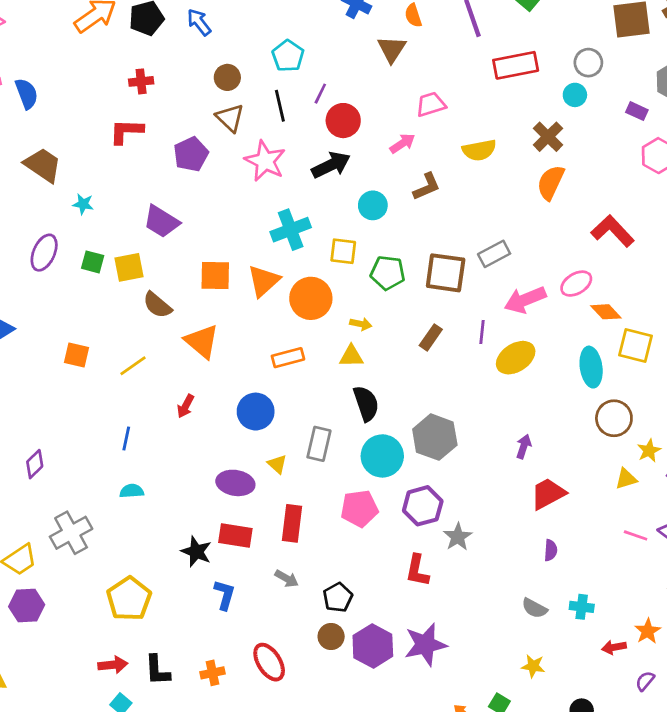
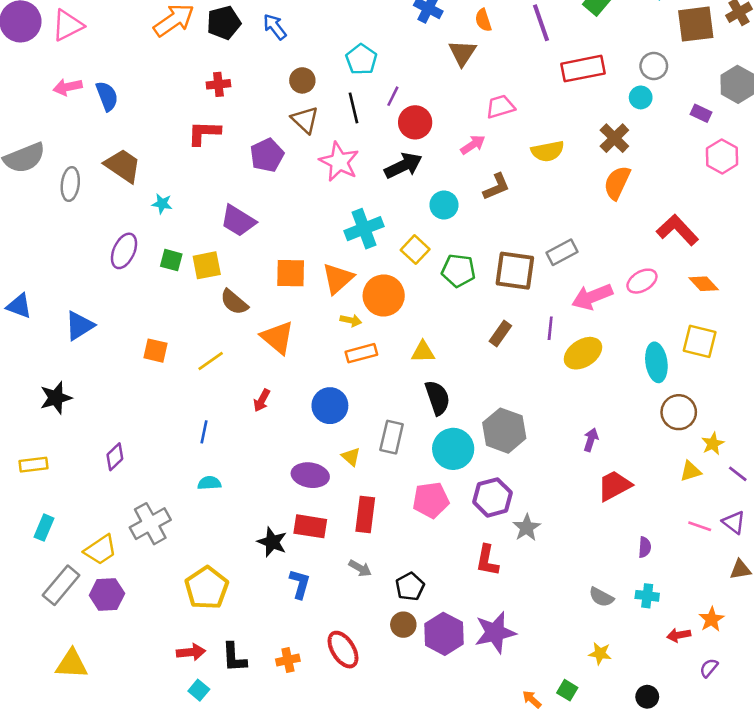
yellow square: (343, 251) -> (415, 250), turned 36
orange diamond: (606, 312) -> (704, 284), moved
yellow arrow: (361, 324) -> (351, 320), moved
purple semicircle: (551, 550) -> (645, 547), moved

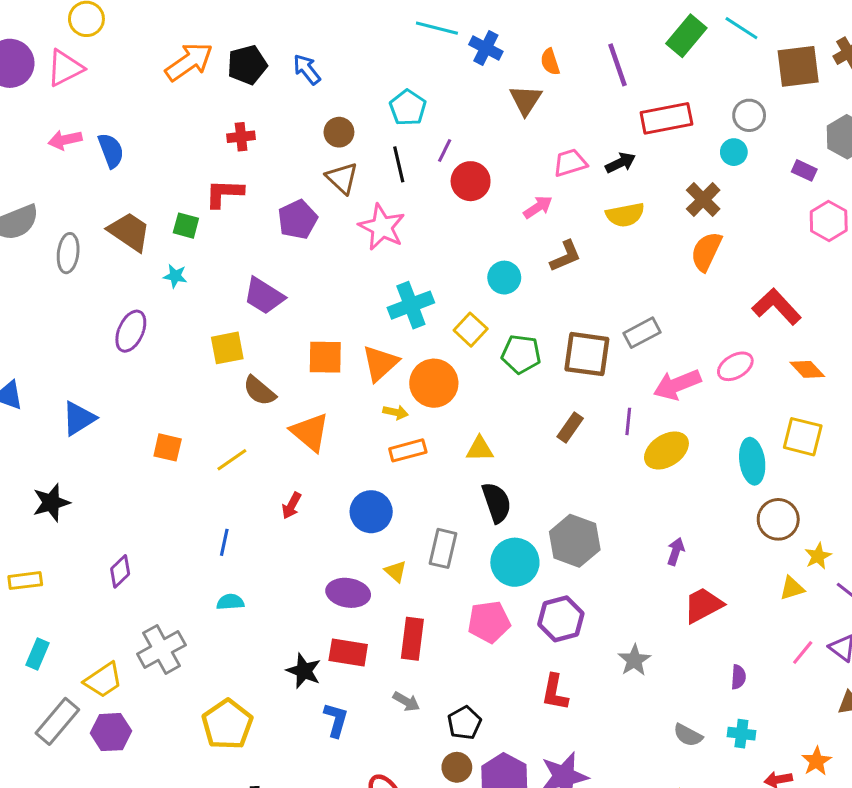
black arrow: (403, 166) -> (621, 163), moved, size x0.7
green square: (171, 260) -> (186, 226), moved
pink line: (700, 526) -> (803, 652), turned -70
gray star: (527, 528) -> (634, 660), moved

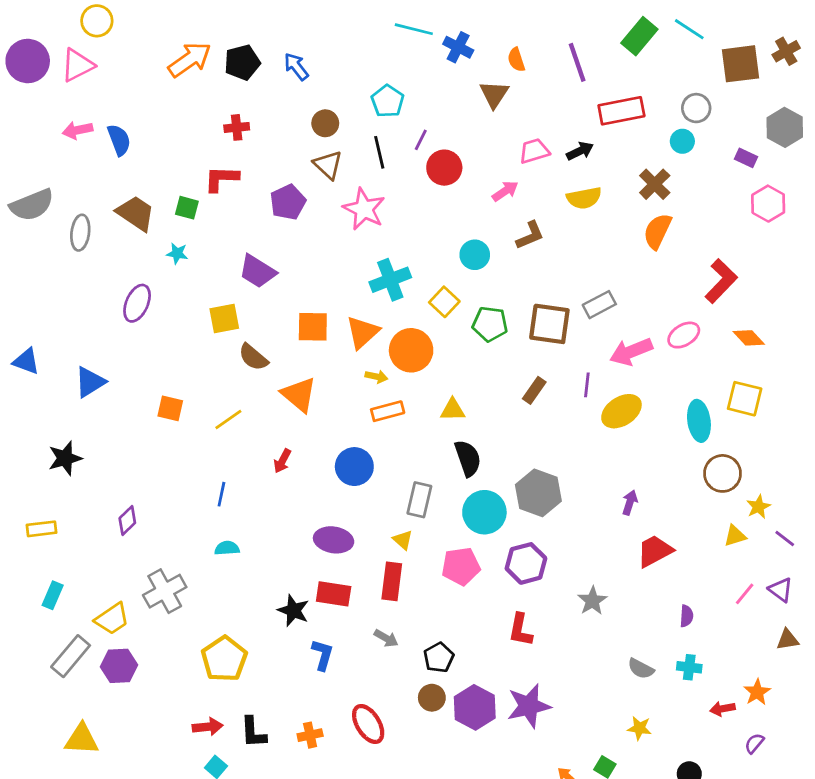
red L-shape: (777, 307) -> (721, 281), turned 87
yellow triangle: (396, 571) -> (403, 540), moved

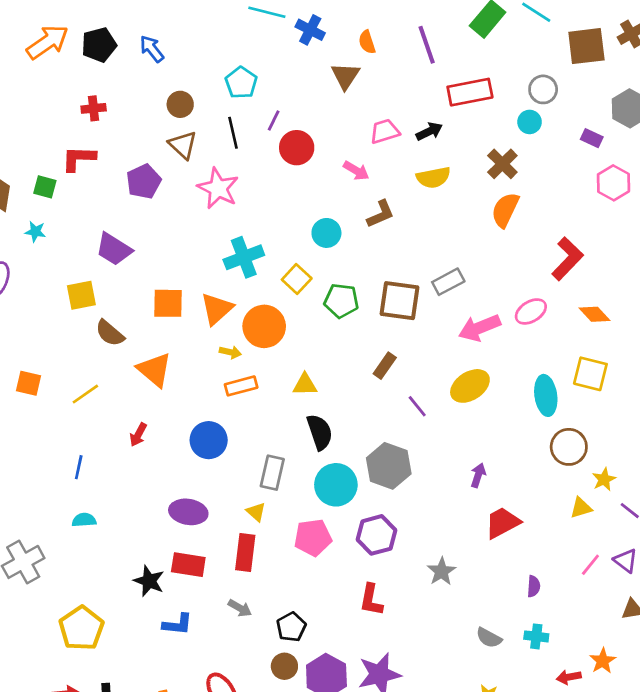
pink arrow: (505, 191) -> (356, 171), turned 65
purple line: (587, 385) -> (417, 406), moved, turned -45
blue L-shape: (322, 655) -> (177, 624), turned 80

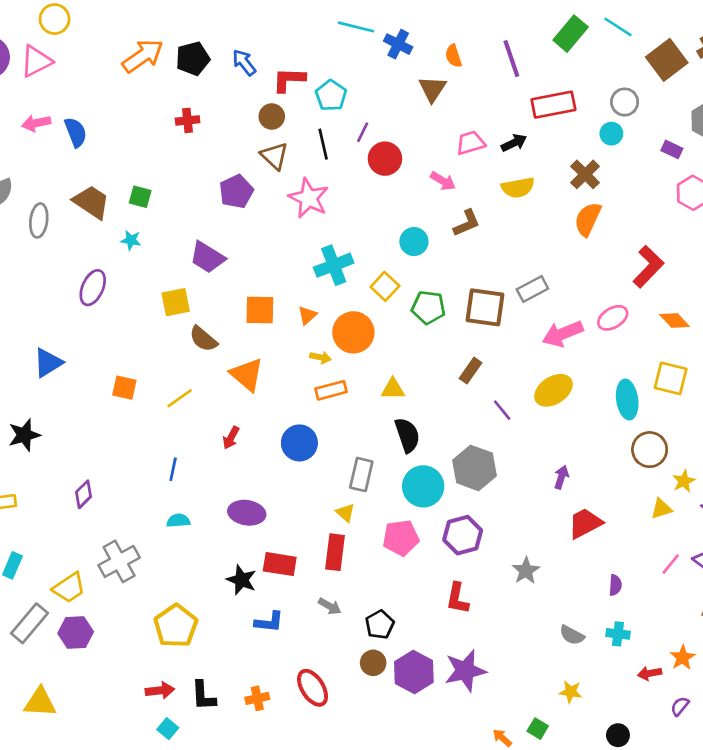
brown square: (586, 46) -> (667, 60), turned -30
red L-shape: (79, 158) -> (289, 80), moved
orange triangle: (217, 309) -> (307, 315), size x0.6
purple ellipse: (188, 512) -> (247, 513), moved

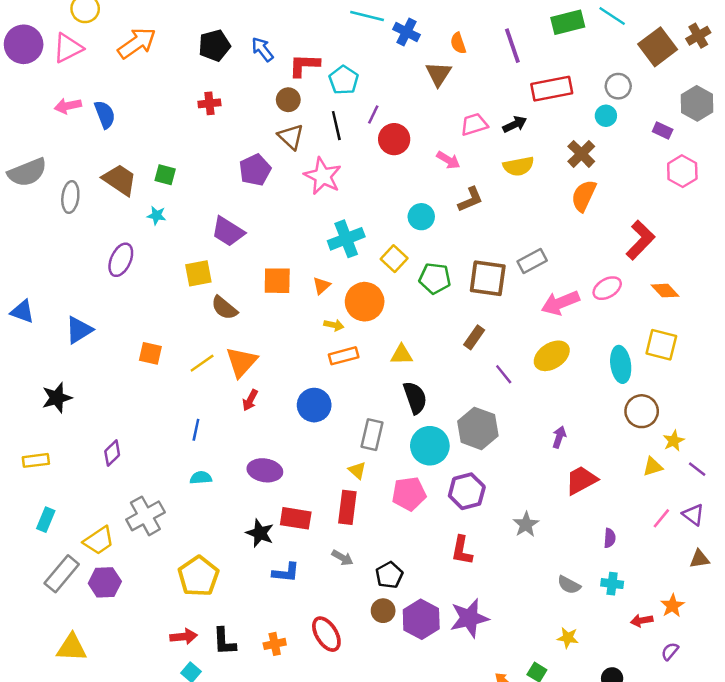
green rectangle: (571, 34) -> (568, 22), turned 36
orange arrow: (143, 56) -> (137, 43), moved
orange triangle: (247, 374) -> (241, 362), moved, turned 32

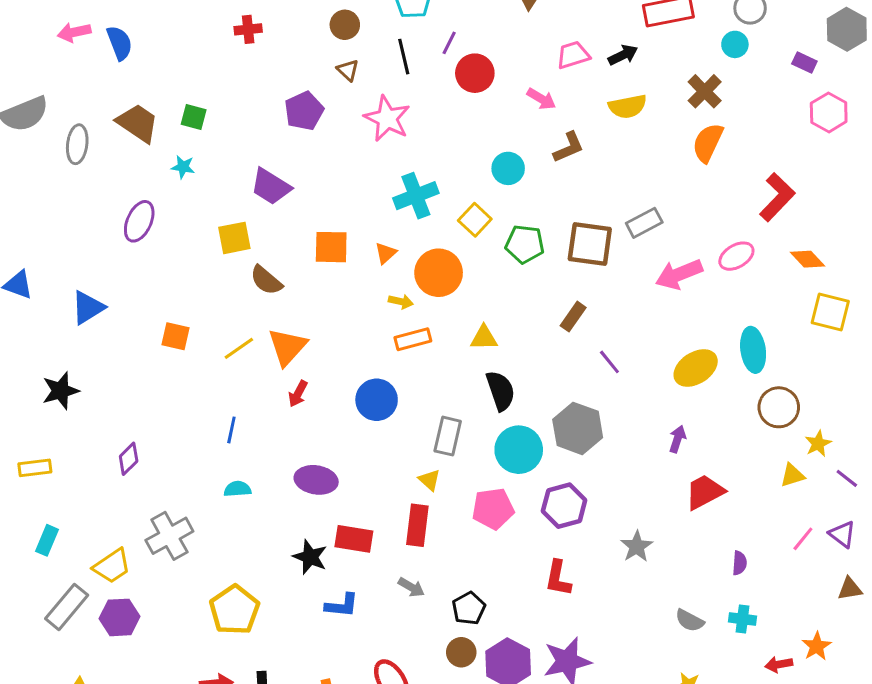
brown triangle: (291, 137) -> (348, 70), size x0.7
yellow square: (661, 345) -> (830, 312), moved
yellow ellipse: (552, 356) -> (696, 368), moved

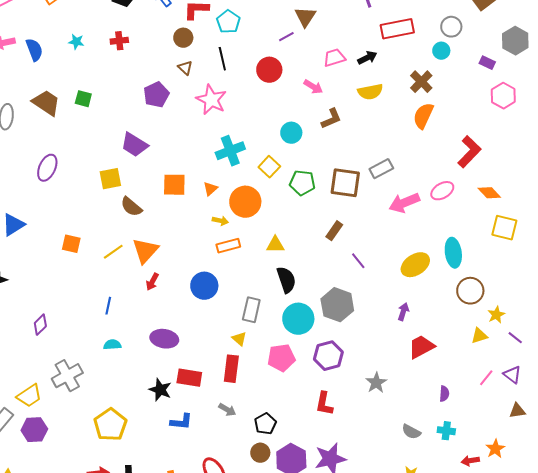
purple line: (449, 43) -> (286, 37), moved, turned 35
cyan star: (183, 167) -> (76, 42), moved

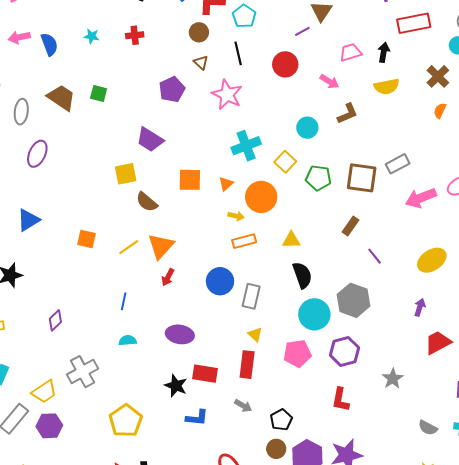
black arrow: (367, 58) -> (384, 52), turned -54
orange semicircle: (423, 116) -> (440, 111), size x0.6
purple ellipse: (47, 168) -> (37, 154), moved
gray rectangle: (251, 310) -> (251, 296), moved

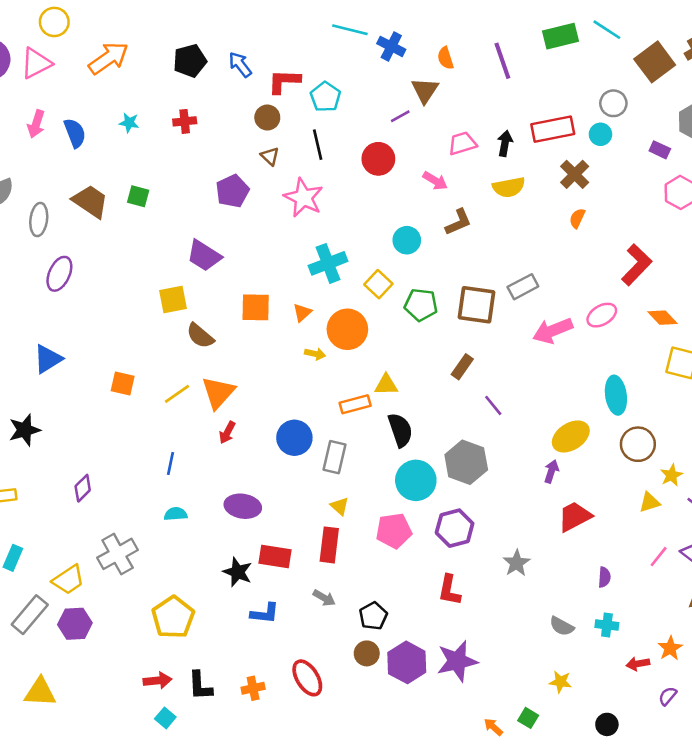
red rectangle: (414, 23) -> (553, 129), moved
pink arrow: (19, 37) -> (36, 124), turned -60
orange rectangle: (244, 241) -> (355, 404), moved
yellow ellipse: (432, 260) -> (571, 436), moved

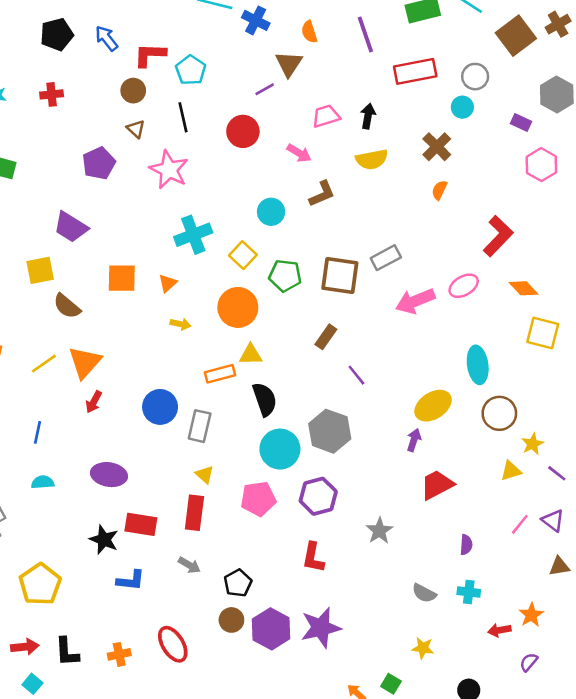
red rectangle: (553, 129) -> (415, 71), moved
orange circle: (347, 329) -> (238, 307), moved

